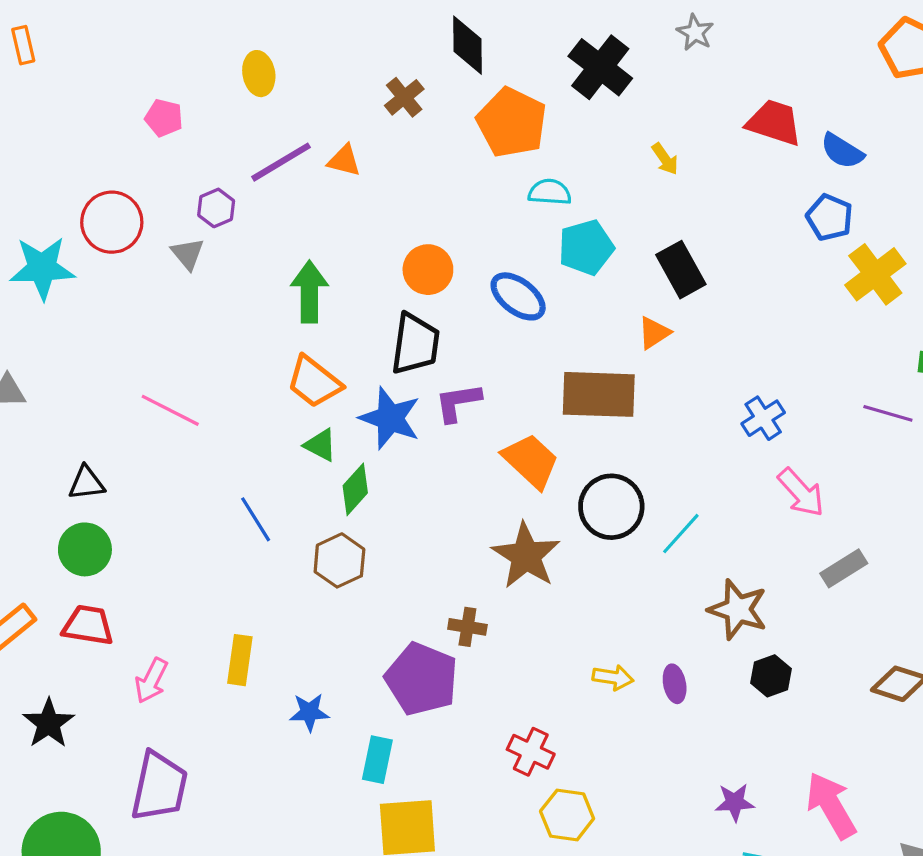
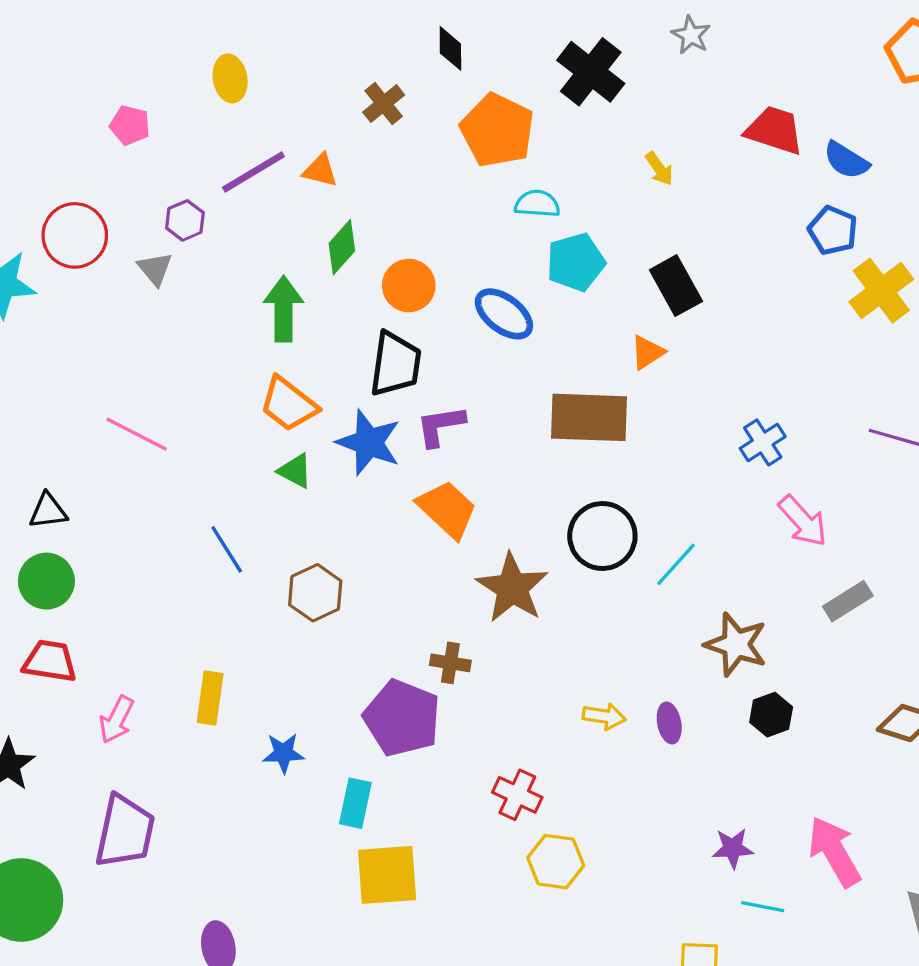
black diamond: (467, 45) -> (450, 48), size x0.7
orange trapezoid: (531, 461) -> (447, 509), moved
green diamond: (355, 489) -> (342, 247), moved

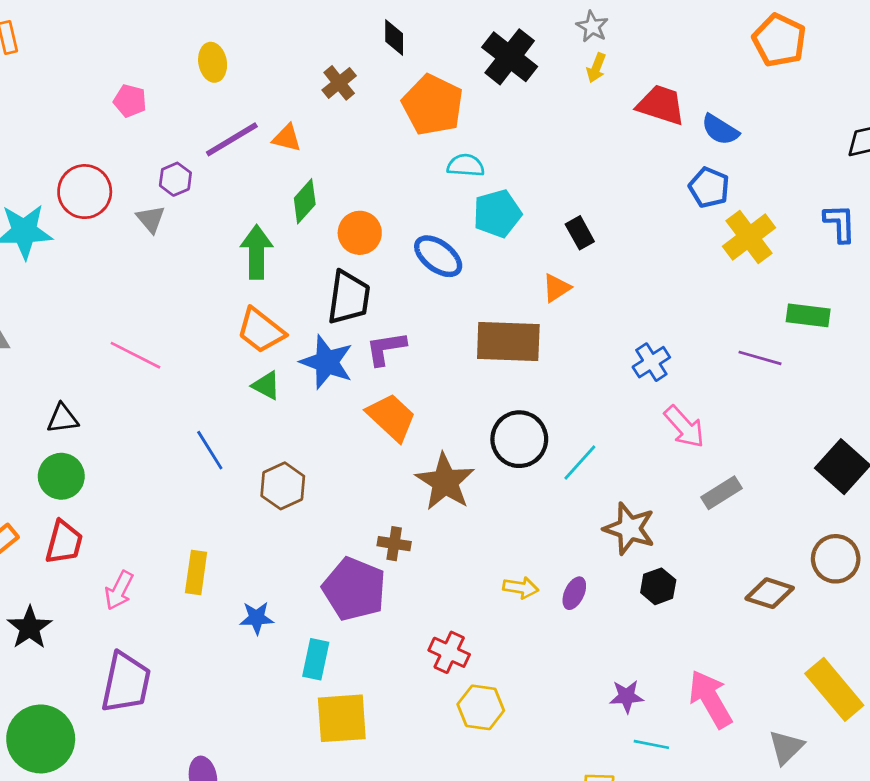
yellow arrow: (659, 169) -> (596, 68), moved, turned 56
black rectangle: (676, 286) -> (580, 233), size x0.7
red trapezoid: (50, 661) -> (64, 542), turned 96
purple ellipse: (669, 723) -> (574, 593), turned 36

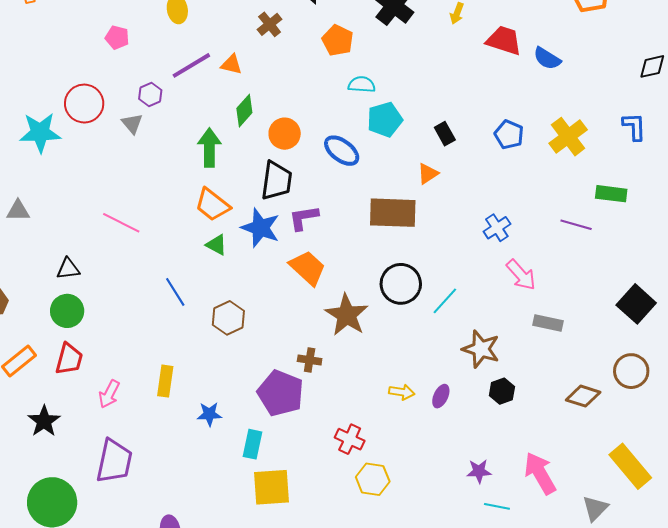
orange pentagon: (433, 105) -> (338, 40), size x0.7
blue pentagon: (709, 187) -> (509, 135), moved
gray rectangle: (721, 493) -> (548, 323), turned 44

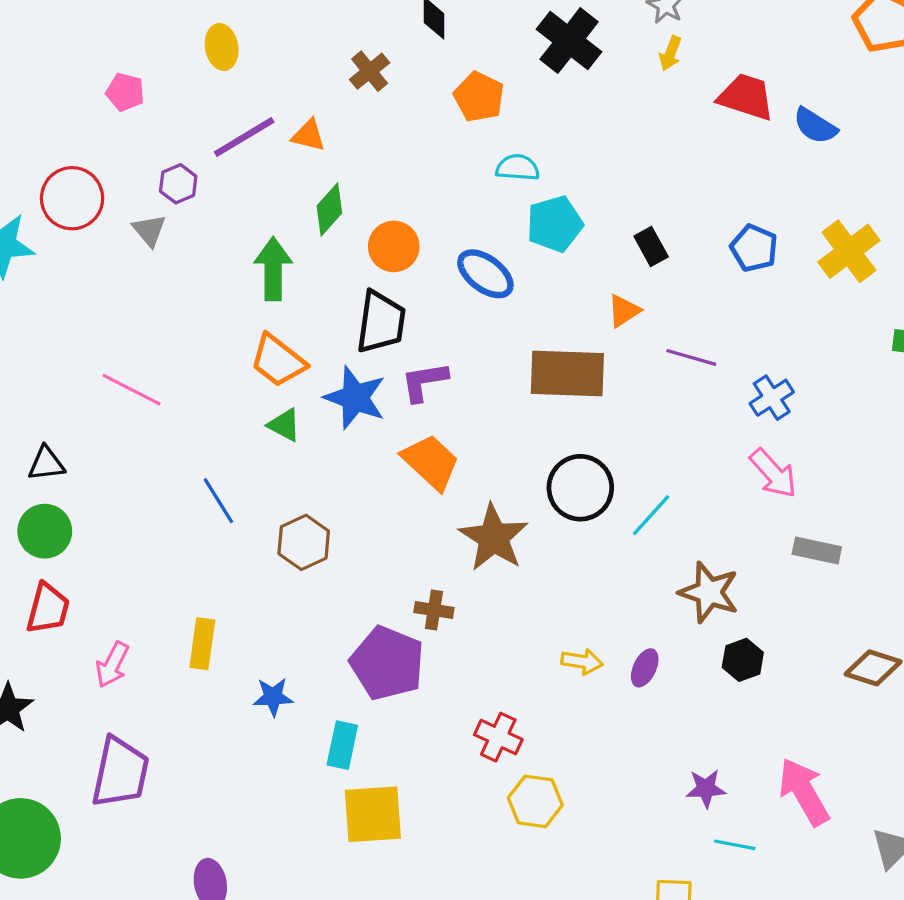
purple line: (576, 225) -> (691, 357), moved
blue cross: (497, 228) -> (772, 398), moved

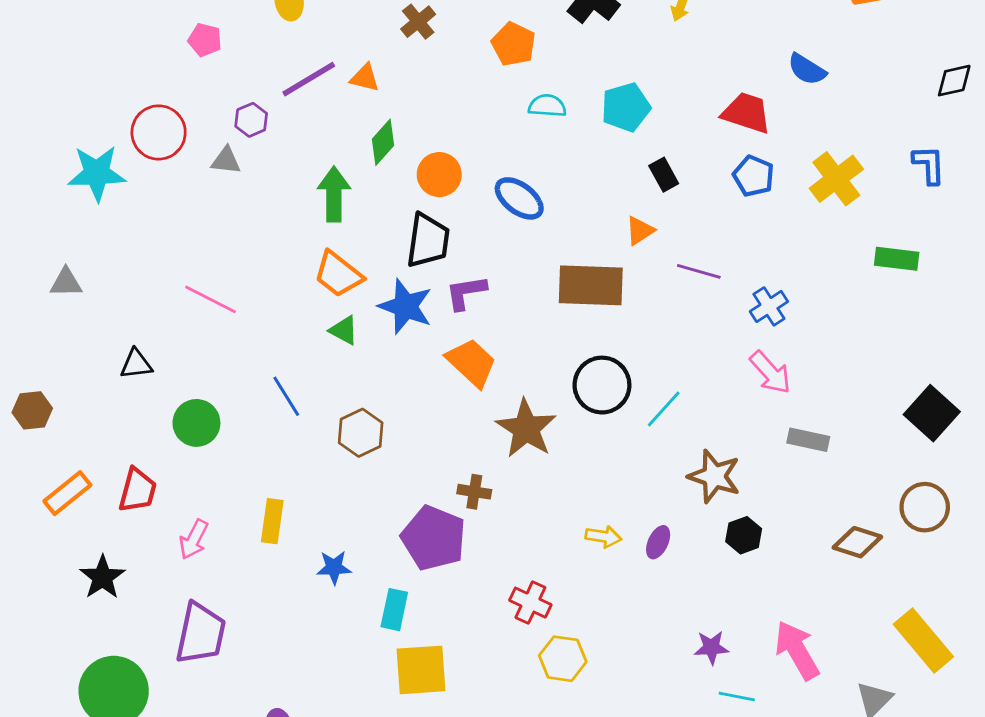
red trapezoid: (746, 97) -> (747, 113), moved
cyan pentagon: (555, 224) -> (626, 107), moved
gray triangle: (149, 230) -> (226, 161), turned -44
green circle: (45, 531) -> (196, 423), moved

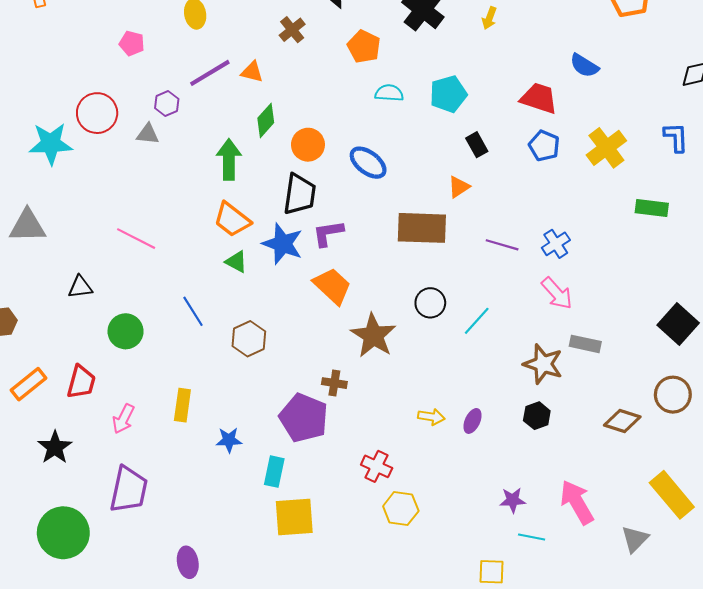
purple line: (699, 271) -> (502, 245), moved
gray triangle: (66, 283) -> (27, 226), size x1.5
black circle: (602, 385) -> (430, 303), size x0.7
brown star: (714, 476) -> (543, 364), moved

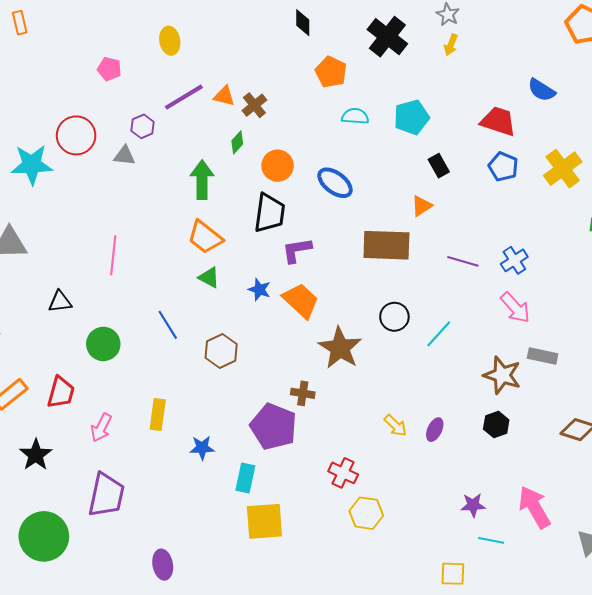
brown cross: (292, 30) -> (254, 105), moved
green diamond: (266, 120) -> (237, 142), size x0.7
pink line: (136, 239) -> (113, 255), turned 69
blue star: (283, 244) -> (259, 290), moved, size x0.6
yellow arrow: (431, 417) -> (395, 426), turned 35

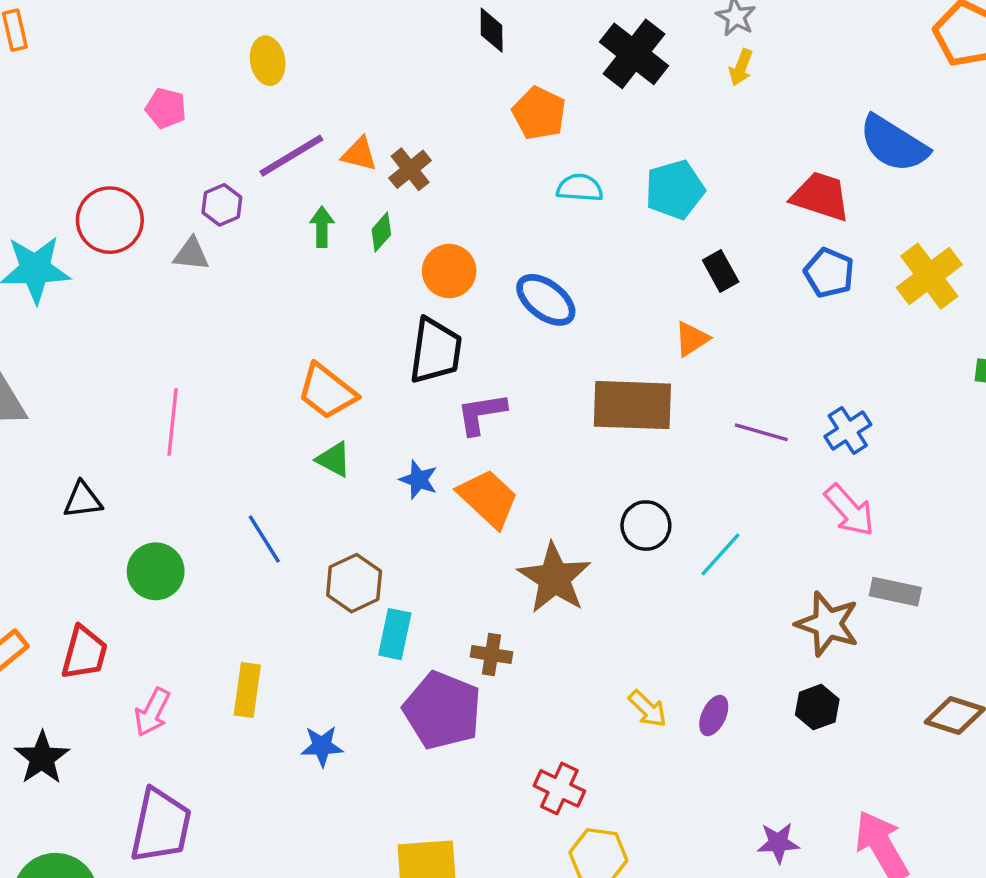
blue semicircle: (542, 90) -> (894, 144), size x1.5
green arrow: (202, 180) -> (322, 227), moved, size x0.6
cyan rectangle: (245, 478) -> (395, 634), moved

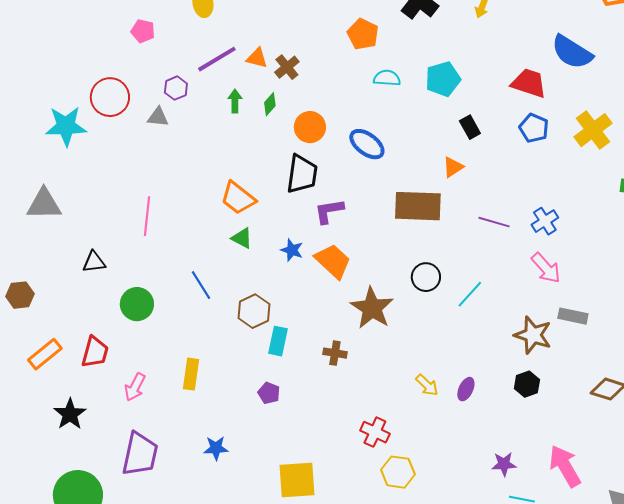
purple pentagon: (442, 710) -> (269, 393), moved, size x0.5
blue star: (322, 746) -> (216, 448), moved

